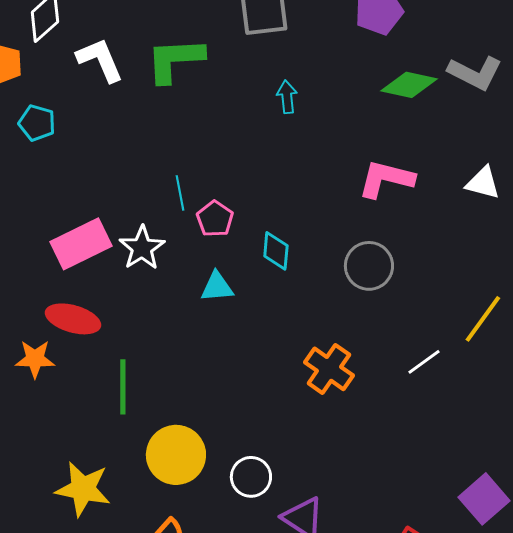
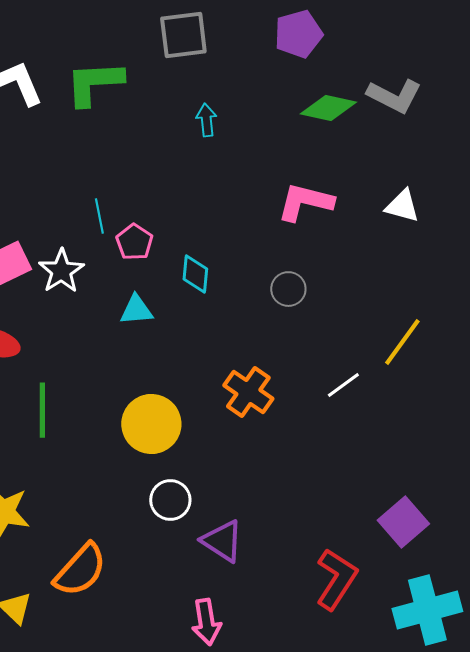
gray circle: (369, 266) -> (288, 289), size x0.7
yellow circle: (176, 455) -> (151, 424), moved

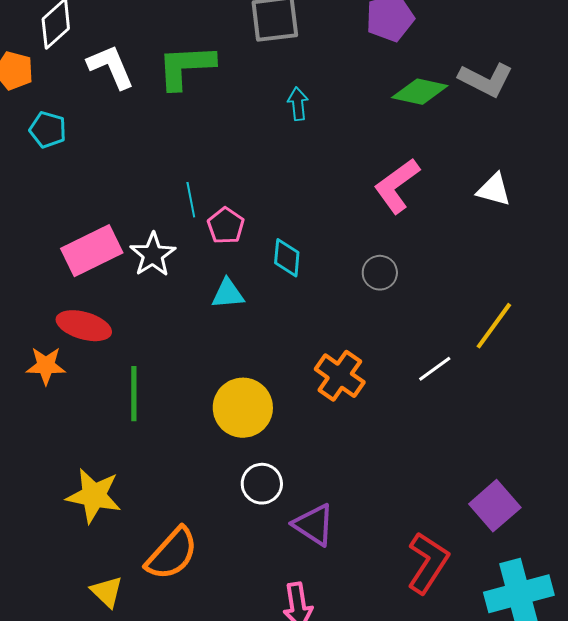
pink L-shape: (305, 202) -> (397, 186), turned -50

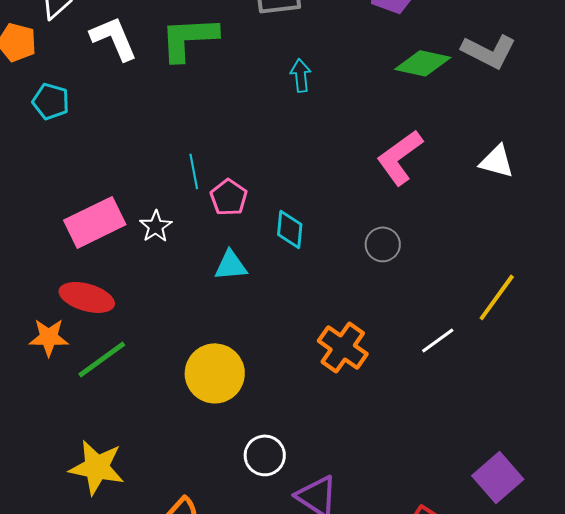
white star: (153, 255) -> (156, 226), size x0.7
green line: (134, 394) -> (102, 359), moved, turned 54
yellow circle: (243, 408) -> (215, 373), moved

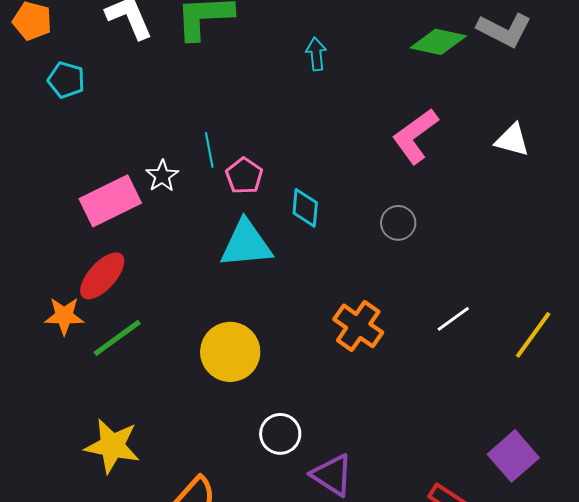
white star: (156, 226) -> (162, 176), moved
cyan triangle: (231, 265) -> (246, 244), size x1.6
red ellipse: (87, 297) -> (102, 276), turned -64
yellow line: (497, 297) -> (533, 335), moved

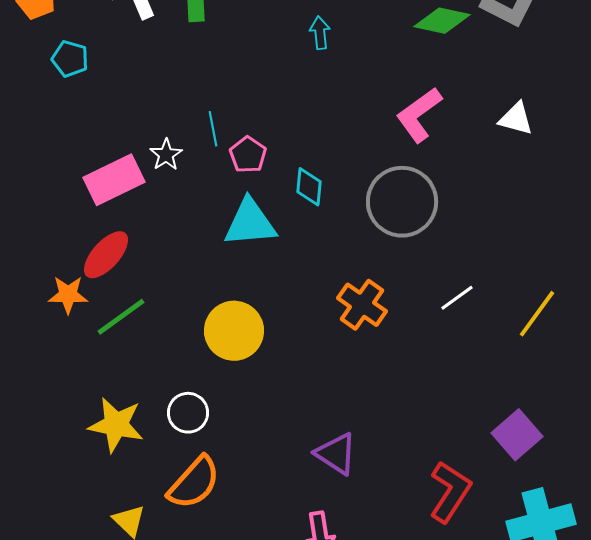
gray circle: (398, 223) -> (402, 202), size x2.0
white circle: (280, 434) -> (188, 413), moved

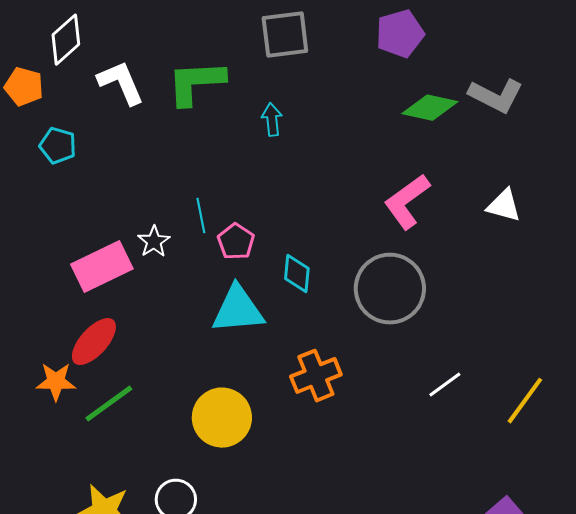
cyan arrow: (320, 33) -> (272, 120), moved
orange cross: (362, 305) -> (316, 376), moved, turned 33

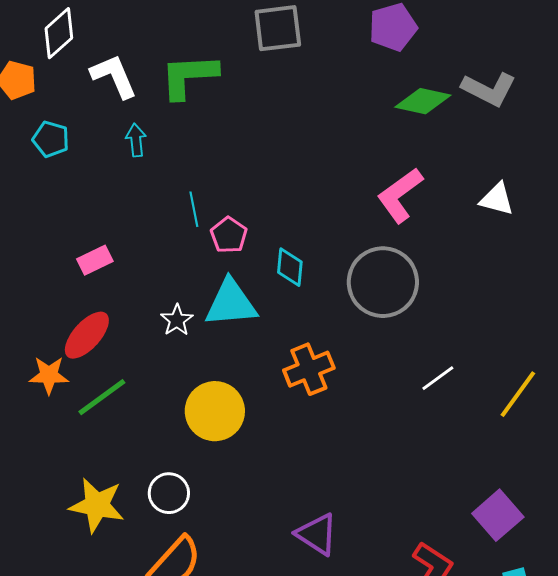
cyan arrow: (272, 120) -> (136, 140), moved
white star: (154, 242) -> (177, 320), moved
pink rectangle: (102, 267) -> (95, 260), size x0.6

